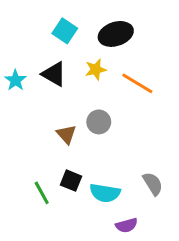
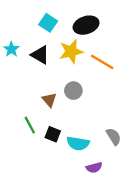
yellow star: (96, 69) -> (71, 52), size x1.5
cyan star: (15, 80) -> (11, 49), moved
green line: (42, 193) -> (30, 125), moved

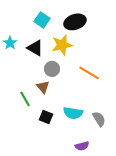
orange line: (102, 62) -> (89, 73), moved
gray circle: (73, 91) -> (52, 69), moved
green line: (30, 125) -> (25, 99), moved
cyan semicircle: (78, 143) -> (73, 113), moved

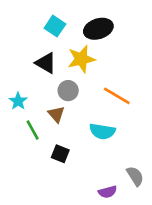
cyan star: (10, 43) -> (18, 101), moved
cyan semicircle: (73, 113) -> (102, 131), moved
gray semicircle: (99, 119) -> (135, 176), moved

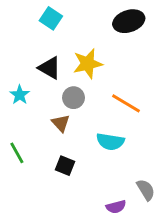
cyan square: (55, 26) -> (51, 18), moved
black ellipse: (98, 29) -> (129, 21), moved
cyan star: (18, 101) -> (20, 95), moved
green line: (33, 130) -> (17, 153), moved

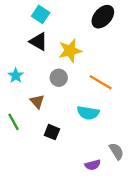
black ellipse: (129, 21) -> (103, 17), turned -30
black triangle: (49, 68) -> (38, 42), moved
brown triangle: (61, 123) -> (37, 101), moved

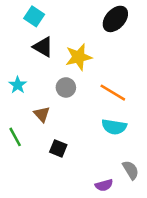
cyan square: (41, 14) -> (34, 16), moved
cyan semicircle: (88, 113) -> (114, 127), moved

